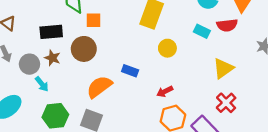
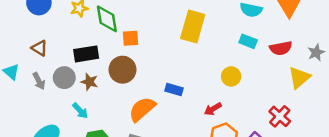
red semicircle: (227, 25) -> (281, 48), moved
yellow circle: (167, 48) -> (231, 76), moved
gray circle: (29, 64) -> (64, 78), moved
yellow triangle: (223, 68) -> (299, 78), moved

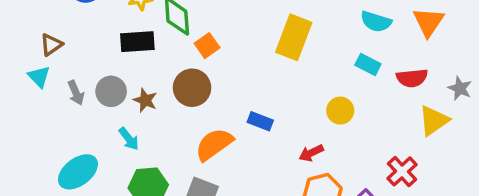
orange square: (131, 38) -> (207, 46), turned -36
brown triangle: (39, 48) -> (51, 45), moved, turned 48
gray star: (316, 52) -> (460, 88), turned -30
black rectangle: (86, 54) -> (137, 42), moved

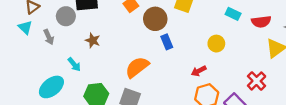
brown circle: (192, 88) -> (155, 19), moved
gray circle: (111, 91) -> (66, 16), moved
blue rectangle: (260, 121) -> (167, 42), moved, turned 48
cyan arrow: (129, 139) -> (74, 64), moved

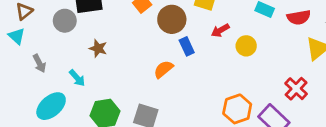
gray arrow: (49, 37) -> (39, 63), moved
orange semicircle: (137, 67) -> (163, 69), moved, size x0.7
red arrow: (199, 71) -> (220, 30), moved

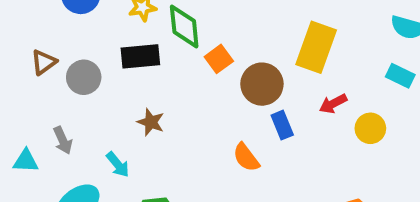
gray circle: (65, 21) -> (84, 77), moved
cyan triangle: (17, 36) -> (26, 161), moved, turned -42
orange semicircle: (163, 69) -> (246, 157), turned -90

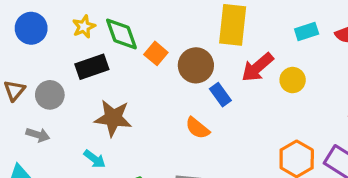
cyan rectangle: (400, 76) -> (307, 31), turned -30
red arrow: (333, 104) -> (257, 67), size x1.5
brown star: (151, 122) -> (113, 118), size x1.6
gray arrow: (63, 140) -> (38, 135), moved, turned -35

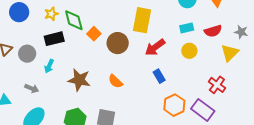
yellow circle: (293, 80) -> (189, 51), moved
blue rectangle: (220, 95) -> (159, 76), moved
brown star: (113, 118) -> (79, 80), moved
gray arrow: (38, 135) -> (32, 88), moved
cyan arrow: (95, 159) -> (49, 66), moved, turned 72

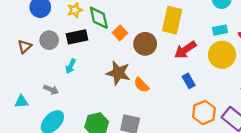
yellow circle: (189, 51) -> (222, 55), size x1.6
gray circle: (27, 54) -> (49, 40), moved
brown star: (79, 80) -> (118, 73), moved

